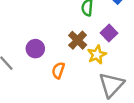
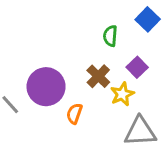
purple circle: (35, 49) -> (46, 87), size x1.6
gray triangle: (111, 85) -> (140, 131), turned 44

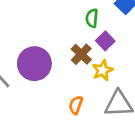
purple square: (137, 67) -> (105, 41), moved
orange semicircle: (74, 114) -> (76, 105), moved

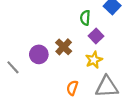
brown cross: (81, 54) -> (64, 47), moved
purple circle: (34, 64) -> (39, 54), size x0.7

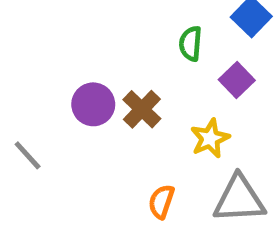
purple square: (96, 36) -> (237, 80), moved
purple circle: (39, 54) -> (93, 104), moved

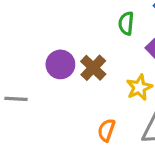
gray line: (28, 155) -> (16, 99), turned -45

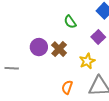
green semicircle: (126, 23) -> (70, 22), moved, turned -40

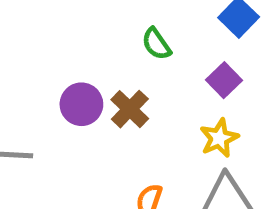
yellow star: (87, 61) -> (219, 138), moved

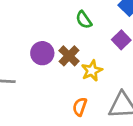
yellow star: (219, 138) -> (92, 71), moved

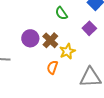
orange semicircle: (80, 107) -> (52, 67), moved

